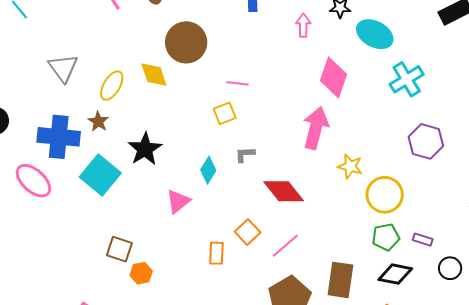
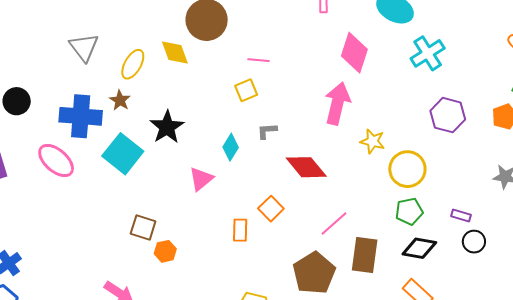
purple rectangle: (423, 240) -> (461, 215), moved
pink line: (285, 246) -> (334, 223), moved

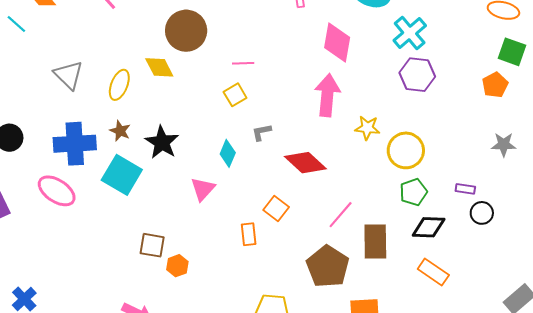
brown star: (120, 100) -> (120, 131), moved
purple hexagon: (448, 115) -> (417, 75), moved

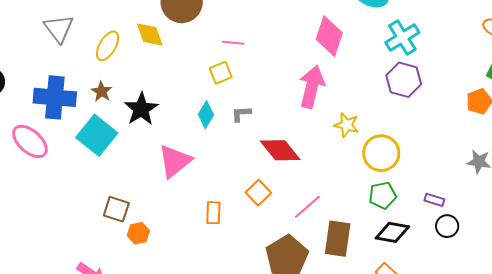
cyan diamond: (228, 153) -> (206, 115), moved
pink triangle: (203, 189) -> (175, 161), size x1.4
orange square: (276, 209) -> (258, 193), moved

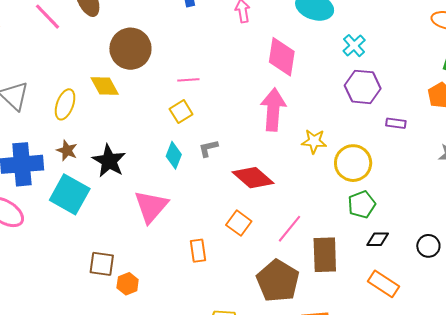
cyan cross: (402, 37) -> (354, 46), size x0.7
purple rectangle: (434, 200) -> (396, 123), moved
black circle: (447, 226) -> (428, 246), moved
black diamond: (392, 232) -> (378, 239), size x0.7

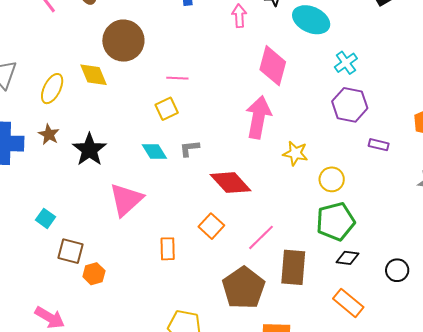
cyan diamond: (174, 155) -> (154, 151), turned -60
yellow circle: (353, 163) -> (332, 179), size x0.7
cyan square: (70, 194) -> (45, 218), moved, size x0.5
green pentagon: (362, 204) -> (335, 222), size x1.4

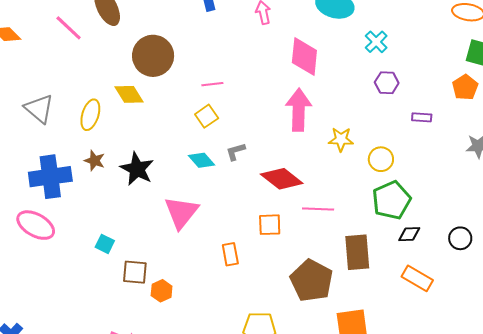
purple hexagon: (350, 105) -> (387, 83), size x0.7
orange square: (211, 226) -> (270, 225), turned -35
pink line: (261, 237) -> (318, 209), moved, turned 56

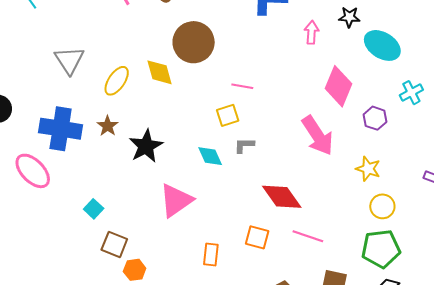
purple hexagon: (387, 83) -> (375, 118), moved
pink arrow: (299, 110) -> (318, 136), turned 129
yellow star: (341, 139) -> (368, 169), moved
gray L-shape: (236, 152) -> (244, 145), moved

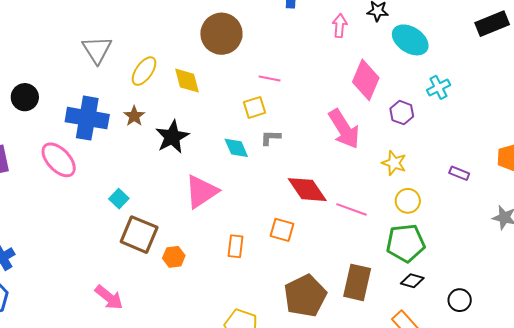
yellow diamond: (159, 72) -> (187, 81), moved
pink line: (308, 236) -> (351, 209), moved
brown square: (114, 244) -> (139, 235), size x1.4
orange hexagon: (135, 270) -> (174, 257), moved

